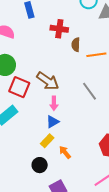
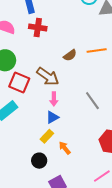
red cross: (59, 29) -> (38, 27), moved
brown semicircle: (76, 45) -> (70, 55), moved, turned -128
gray line: (90, 91) -> (92, 101), moved

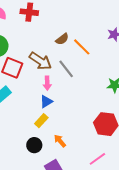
orange line: (97, 51) -> (82, 47), moved, turned 54
gray line: (92, 101) -> (66, 69), moved
orange arrow: (65, 148) -> (60, 141), moved

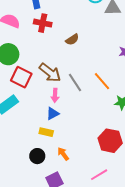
brown semicircle: (62, 39) -> (72, 40), moved
orange line: (82, 47) -> (102, 81), moved
yellow rectangle: (41, 121) -> (46, 132), turned 56

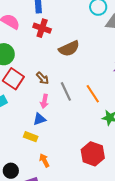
brown semicircle: (72, 40) -> (69, 49), size x1.5
brown arrow: (50, 73) -> (43, 78), size x0.6
black circle: (37, 156) -> (11, 171), moved

